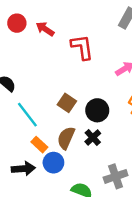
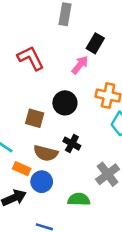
black circle: (97, 110) -> (65, 103), moved
brown semicircle: (66, 138) -> (46, 153), turned -80

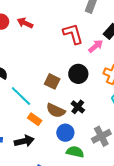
red L-shape: (31, 58) -> (73, 34), moved
blue circle: (42, 182) -> (65, 133), moved

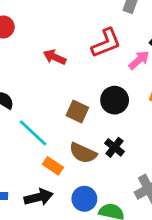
red arrow: (25, 23) -> (55, 57), moved
red L-shape: (73, 34) -> (106, 43), turned 85
blue circle: (65, 133) -> (84, 199), moved

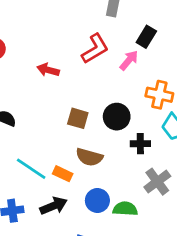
black circle: (115, 100) -> (117, 117), moved
cyan line: (33, 133) -> (31, 169), moved
black cross: (114, 147) -> (140, 144), moved, turned -30

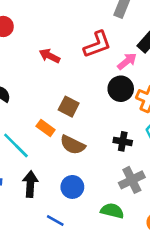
black circle: (117, 117) -> (121, 89), moved
orange rectangle: (63, 174) -> (46, 128), moved
black arrow: (54, 206) -> (30, 184), turned -75
green semicircle: (125, 209) -> (112, 211), moved

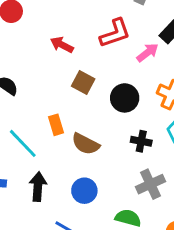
black circle: (121, 89) -> (125, 98), moved
brown square: (69, 107) -> (83, 82), moved
orange rectangle: (46, 128) -> (56, 125), turned 36

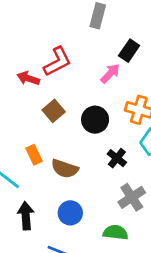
red L-shape: (115, 33) -> (57, 62), moved
brown square: (83, 82) -> (54, 111), turned 30
black cross: (141, 141) -> (117, 158), turned 36

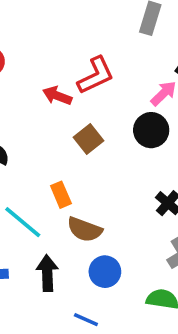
black circle: (95, 120) -> (151, 130), moved
brown semicircle: (65, 169) -> (85, 229), moved

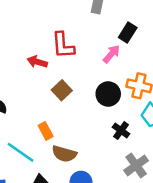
red L-shape: (96, 75) -> (63, 45), turned 116
black circle: (151, 130) -> (108, 94), moved

